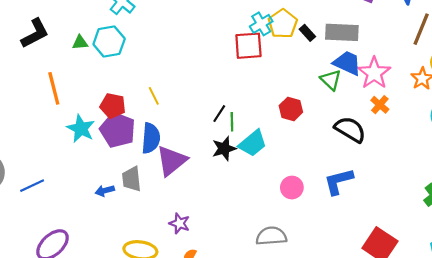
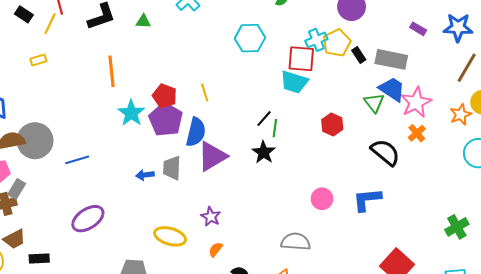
cyan hexagon: (109, 41) -> (250, 38), moved
green triangle: (80, 42) -> (143, 21), moved
cyan trapezoid: (253, 143) -> (294, 82), moved, turned 48
black star: (224, 149) -> (264, 152), turned -30

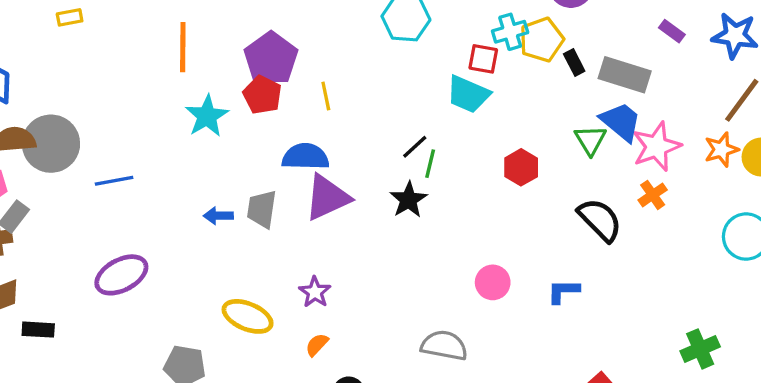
red square: (301, 59) -> (483, 59), size x0.7
orange star: (461, 115) -> (721, 150), moved
purple pentagon: (166, 120) -> (271, 59), moved
blue semicircle: (196, 132) -> (305, 157), turned -108
blue L-shape: (367, 200) -> (563, 291), size x0.7

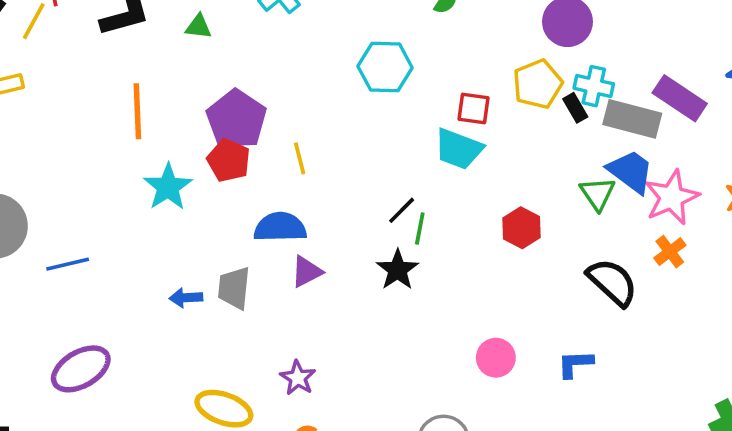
purple rectangle: (672, 31) -> (680, 98), moved, size x1.8
cyan cross: (510, 32) -> (594, 86), moved, turned 32
purple triangle: (327, 198) -> (307, 272), size x0.6

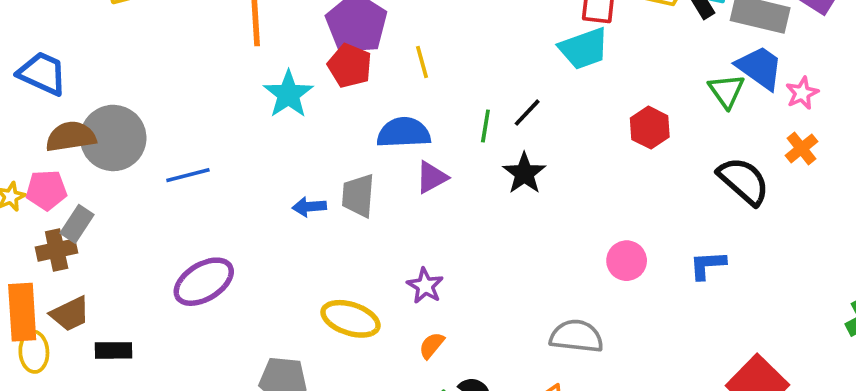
cyan trapezoid: (459, 149) -> (584, 49), turned -39
pink star: (672, 197) -> (802, 93), size x0.6
green line: (420, 228) -> (485, 126), moved

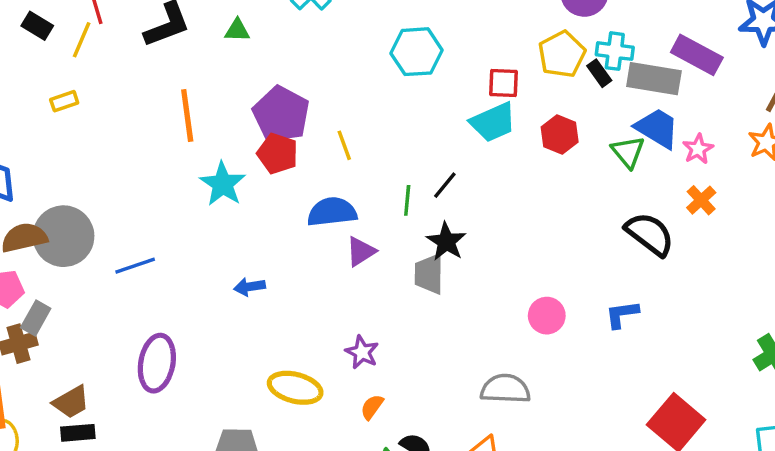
red hexagon: (650, 128) -> (560, 135), moved
gray trapezoid: (358, 196) -> (429, 274), moved
purple ellipse: (204, 282) -> (157, 363), turned -44
brown trapezoid: (70, 314) -> (71, 402), moved

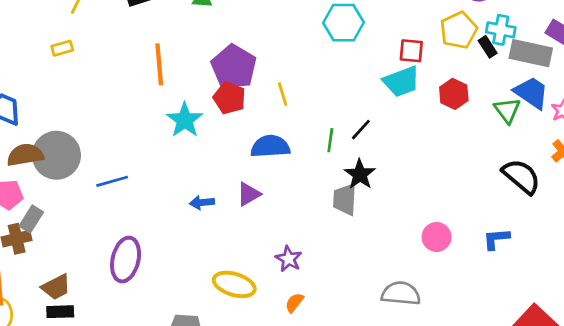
purple triangle: (361, 251) -> (249, 194), moved

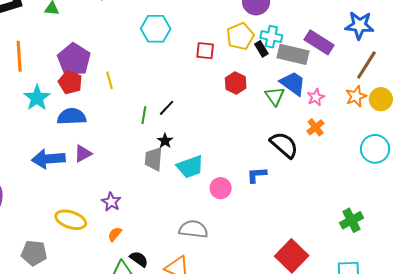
cyan trapezoid: (401, 82) -> (190, 167), moved
blue semicircle: (270, 146) -> (72, 117), moved
black star: (360, 174) -> (165, 141), size x0.7
blue arrow: (202, 203) -> (48, 159), size x1.8
blue L-shape: (496, 239) -> (257, 175), moved

